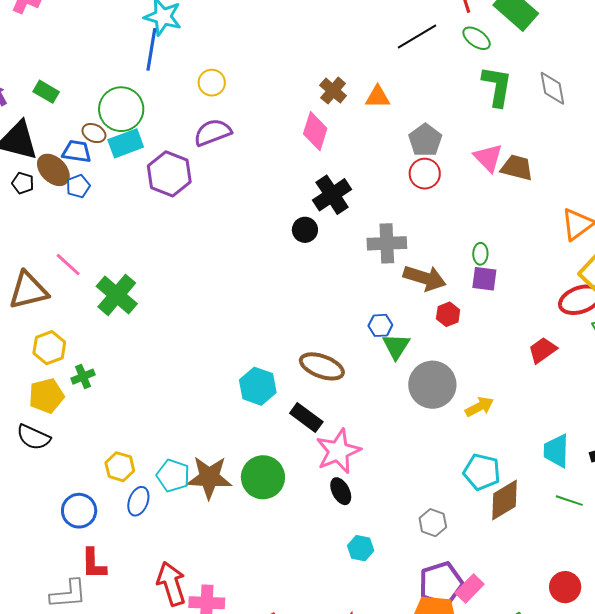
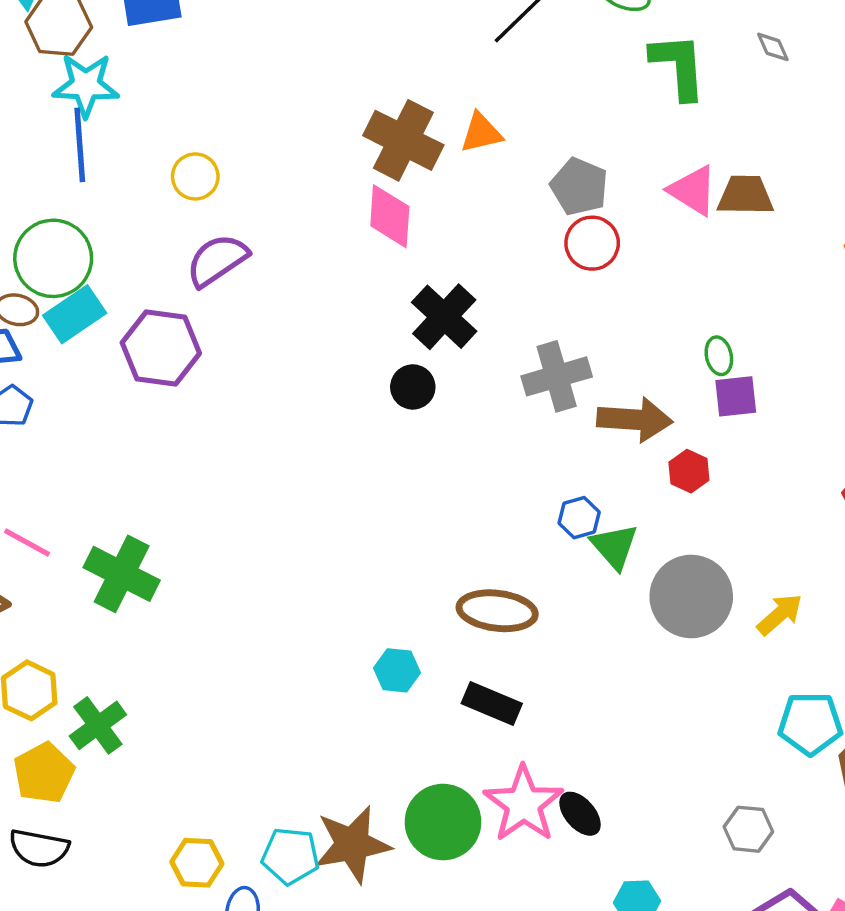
gray diamond: (552, 88) -> (773, 47), size x0.6
brown cross: (333, 91) -> (403, 140), size x1.6
green cross: (83, 377) -> (98, 725), size x1.4
cyan hexagon: (258, 386) -> (397, 670), size x0.7
pink star: (338, 451) -> (524, 804), moved

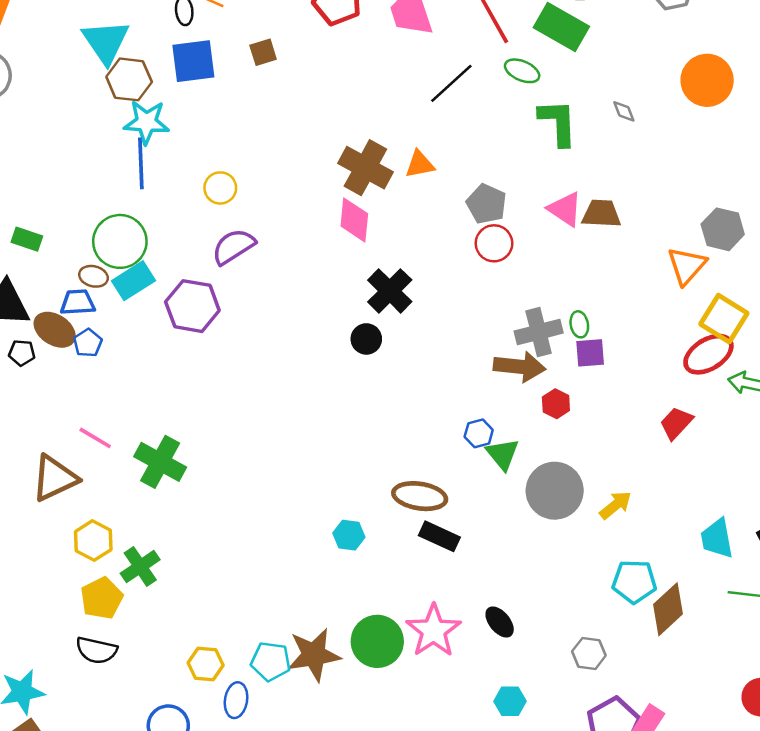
gray cross: (557, 376) -> (539, 332), moved
black rectangle: (492, 703) -> (439, 536), moved
black ellipse: (580, 814) -> (500, 622), moved

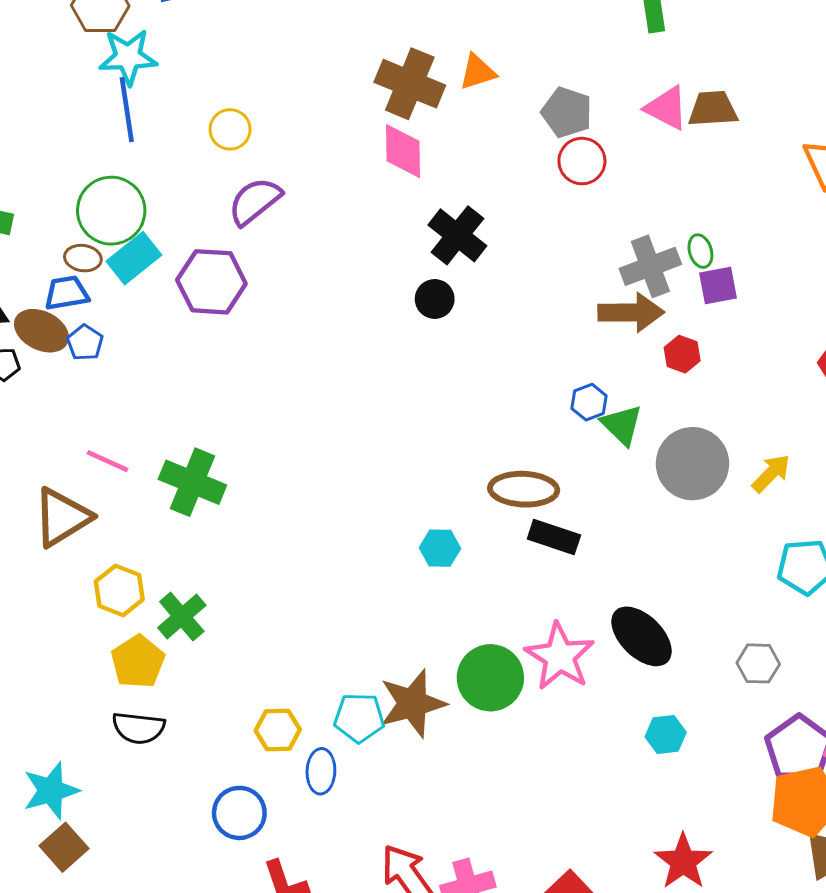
black ellipse: (500, 622) -> (641, 636), size x1.6

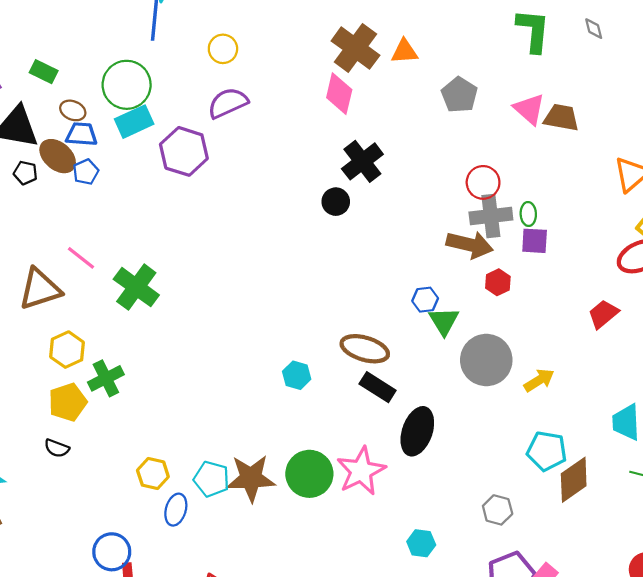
red circle: (582, 161) -> (483, 182), moved
brown ellipse: (83, 258) -> (73, 110), moved
black ellipse: (641, 636) -> (417, 431), moved, turned 51
black semicircle: (139, 728) -> (57, 448), size x0.7
blue circle: (239, 813) -> (112, 552), moved

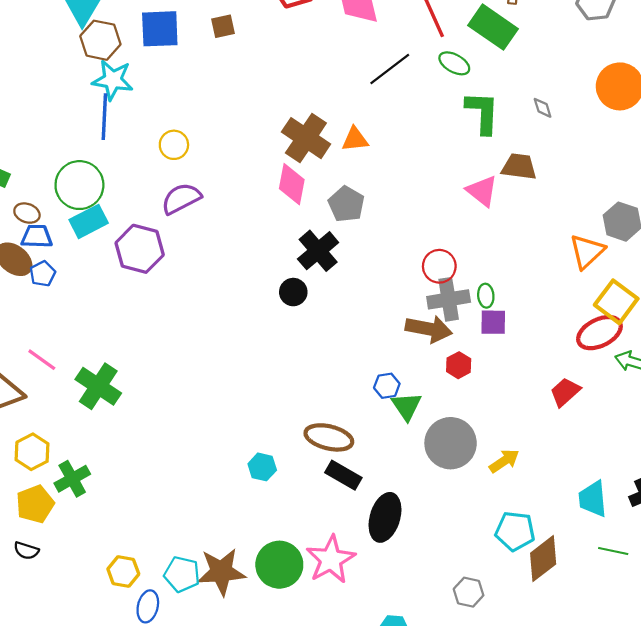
gray pentagon: (459, 95) -> (346, 204), moved
brown trapezoid: (561, 117) -> (519, 167), moved

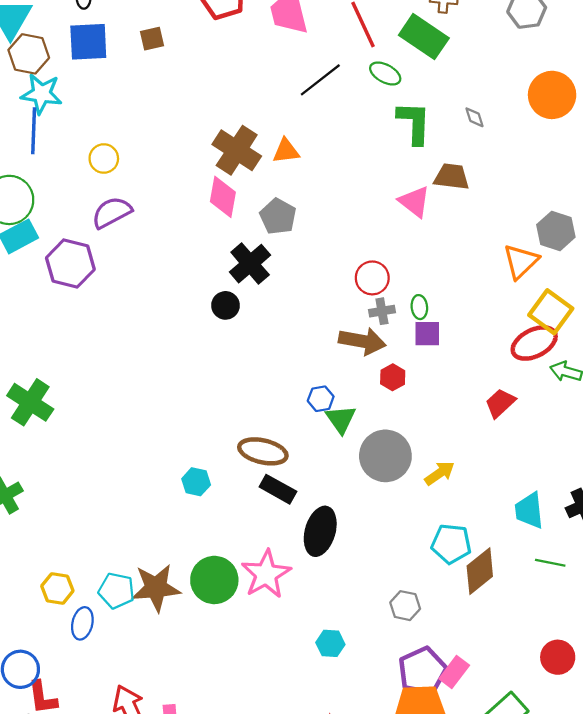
gray cross: (449, 299) -> (382, 311), size x0.6

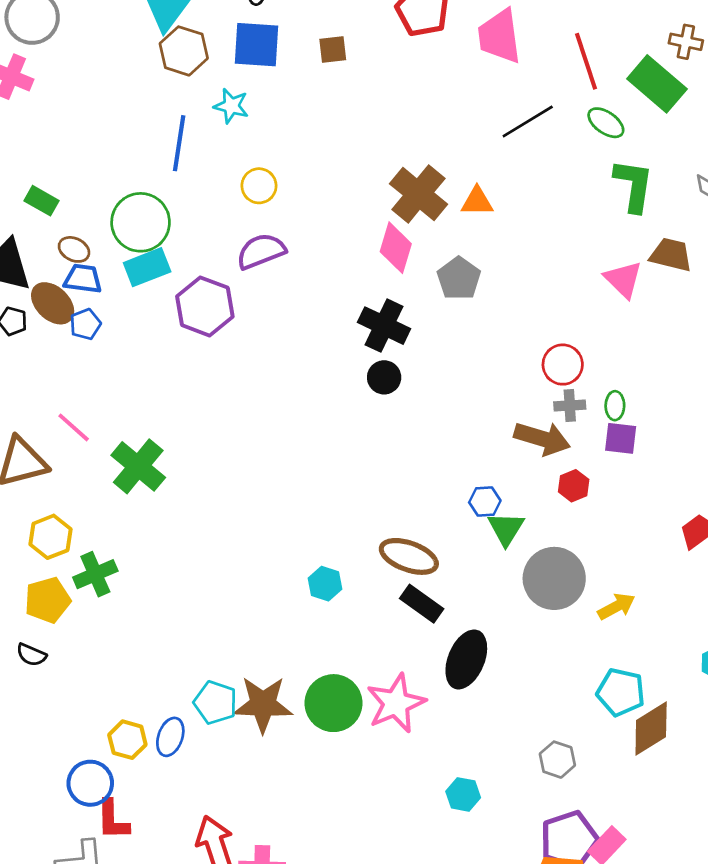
cyan star: (42, 94) -> (231, 106), moved, size x0.7
black cross: (250, 264) -> (384, 326), moved, turned -30
yellow hexagon: (57, 588) -> (127, 740), moved

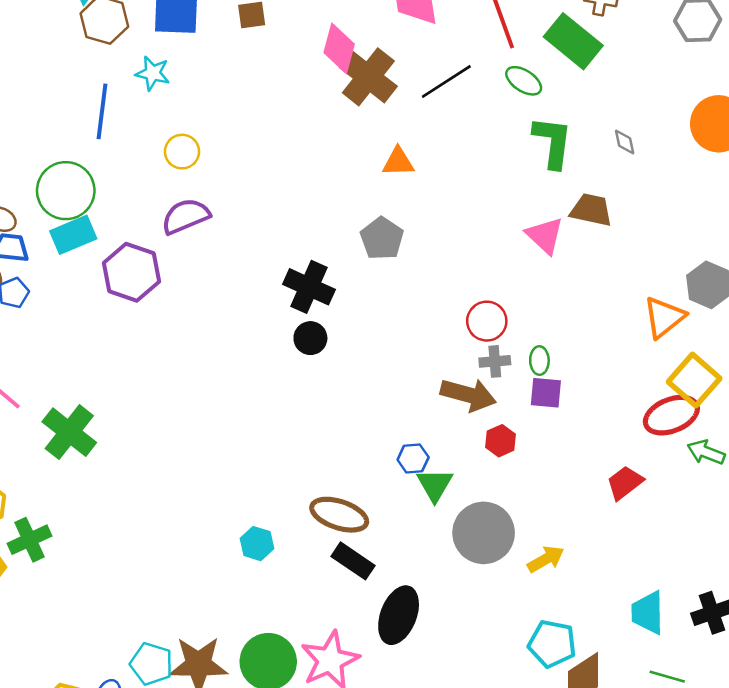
brown cross: (418, 194) -> (368, 77), moved
pink diamond: (396, 248) -> (339, 48), moved

